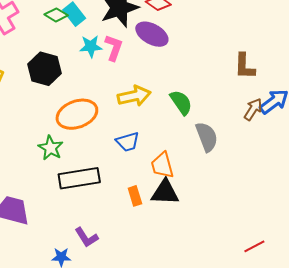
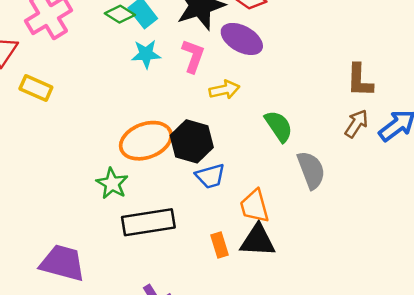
cyan star: (91, 46) -> (146, 54), moved
black hexagon: (45, 69) -> (192, 141), moved
yellow arrow: (134, 96) -> (224, 90), moved, size x0.7
brown arrow: (253, 109) -> (356, 124), moved

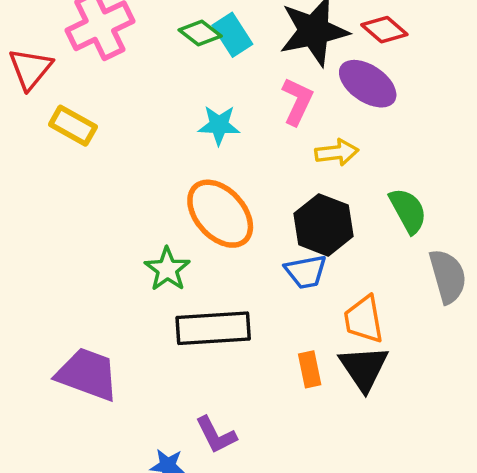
cyan star: (146, 54) -> (219, 125), moved
orange ellipse: (146, 141) -> (220, 214), turned 63
black hexagon: (192, 141) -> (323, 225), moved
black triangle: (258, 241) -> (364, 368), turned 48

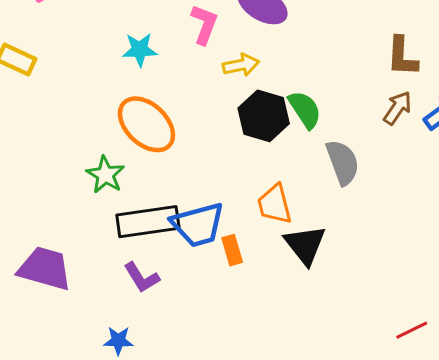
black hexagon: (323, 225) -> (264, 116), moved
blue trapezoid: (306, 272) -> (198, 225), moved, size x1.5
black triangle: (364, 368) -> (305, 245), moved
purple L-shape: (216, 435) -> (142, 278), moved

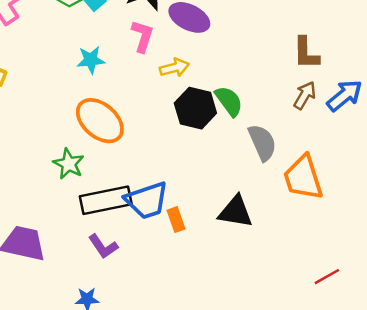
orange trapezoid: (275, 204) -> (303, 178), moved, size x1.4
black triangle: (305, 245) -> (236, 212), turned -39

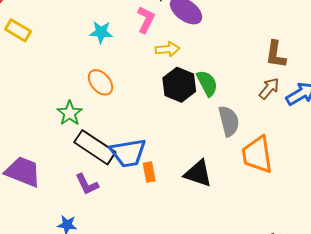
orange ellipse: (100, 121) -> (100, 82), size x0.7
black rectangle: (106, 200) -> (95, 147), turned 36

